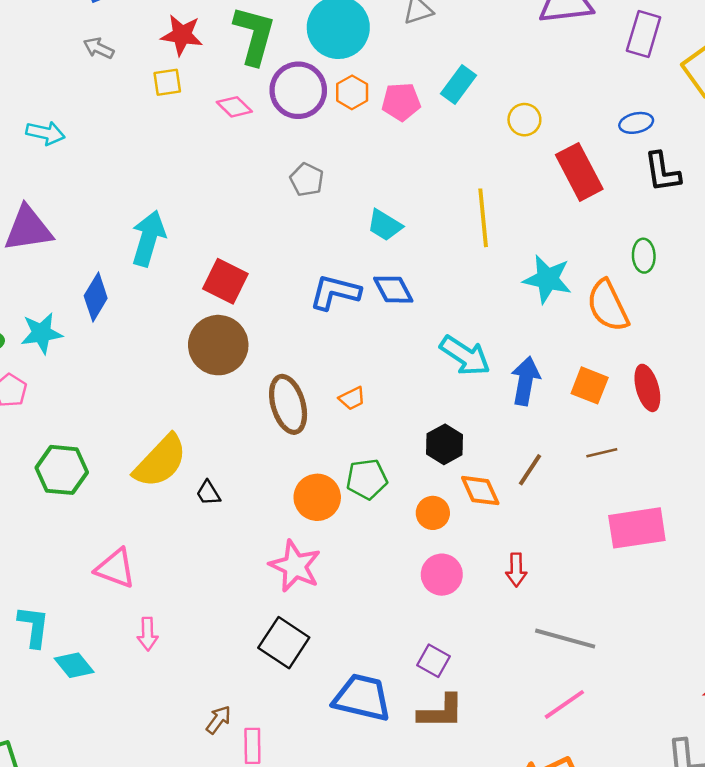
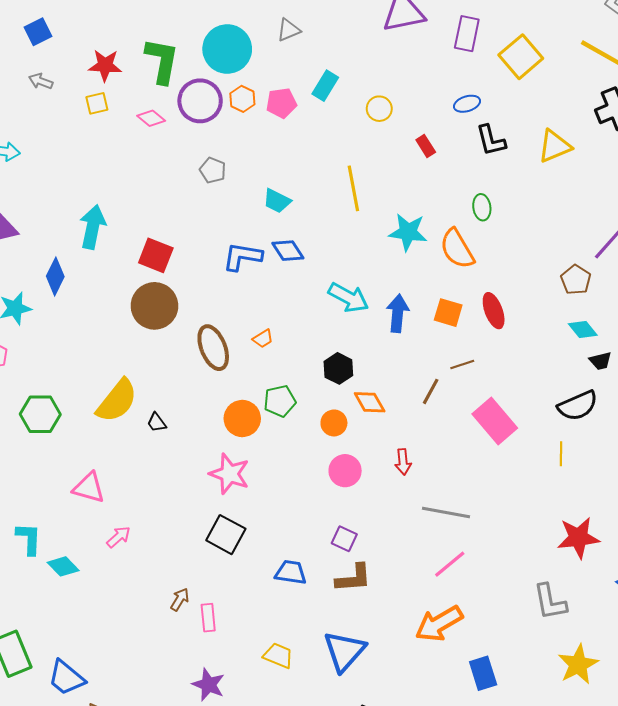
red rectangle: (579, 172) -> (426, 146), size x0.5
brown line: (530, 470) -> (431, 391), moved
pink rectangle: (637, 528) -> (495, 421), turned 63
pink arrow: (148, 634) -> (119, 537), turned -125
blue trapezoid: (362, 698) -> (291, 572), size x0.7

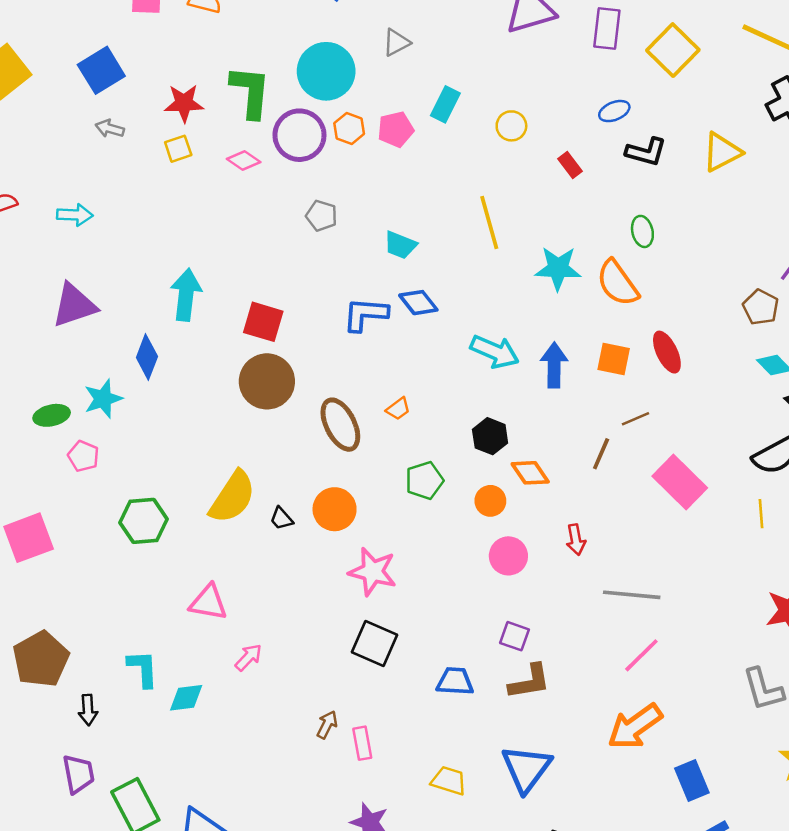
blue square: (38, 32) -> (101, 70), size x1.4
black L-shape: (491, 140) -> (646, 152), turned -56
orange circle: (242, 419) -> (335, 509), moved
cyan diamond: (63, 566) -> (186, 698), turned -48

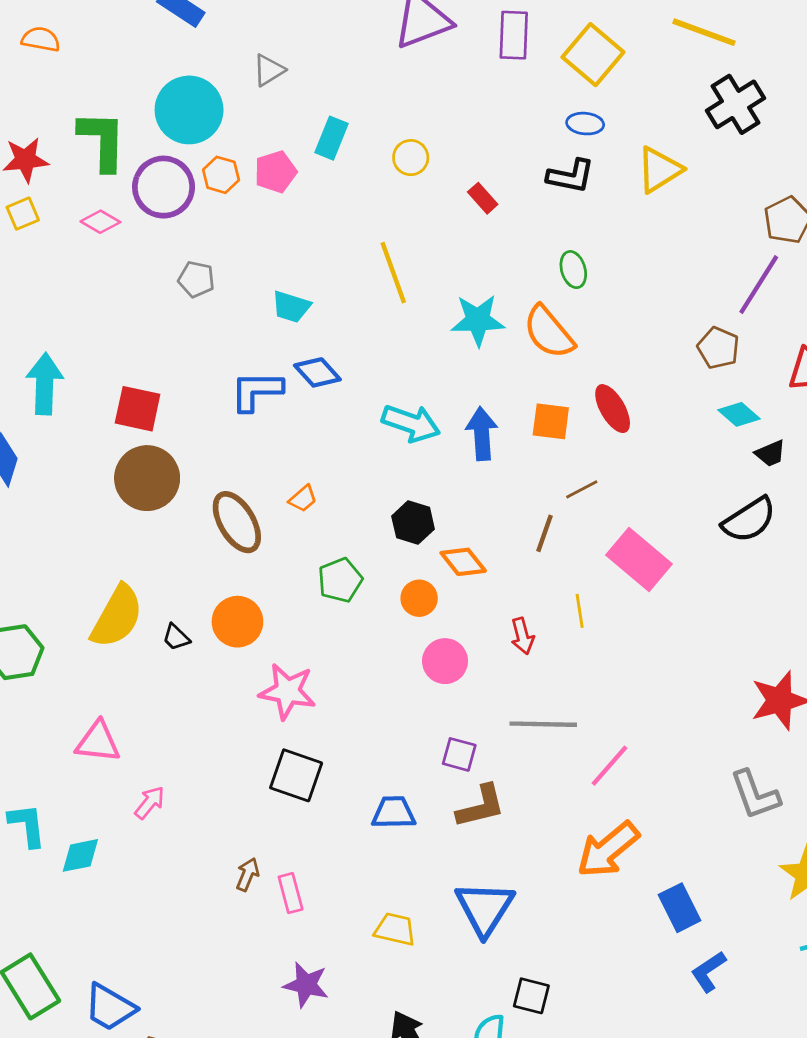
blue ellipse: (614, 111) -> (585, 124), moved, turned 32
yellow line: (761, 514) -> (580, 611), moved
gray line: (632, 595) -> (543, 724), moved

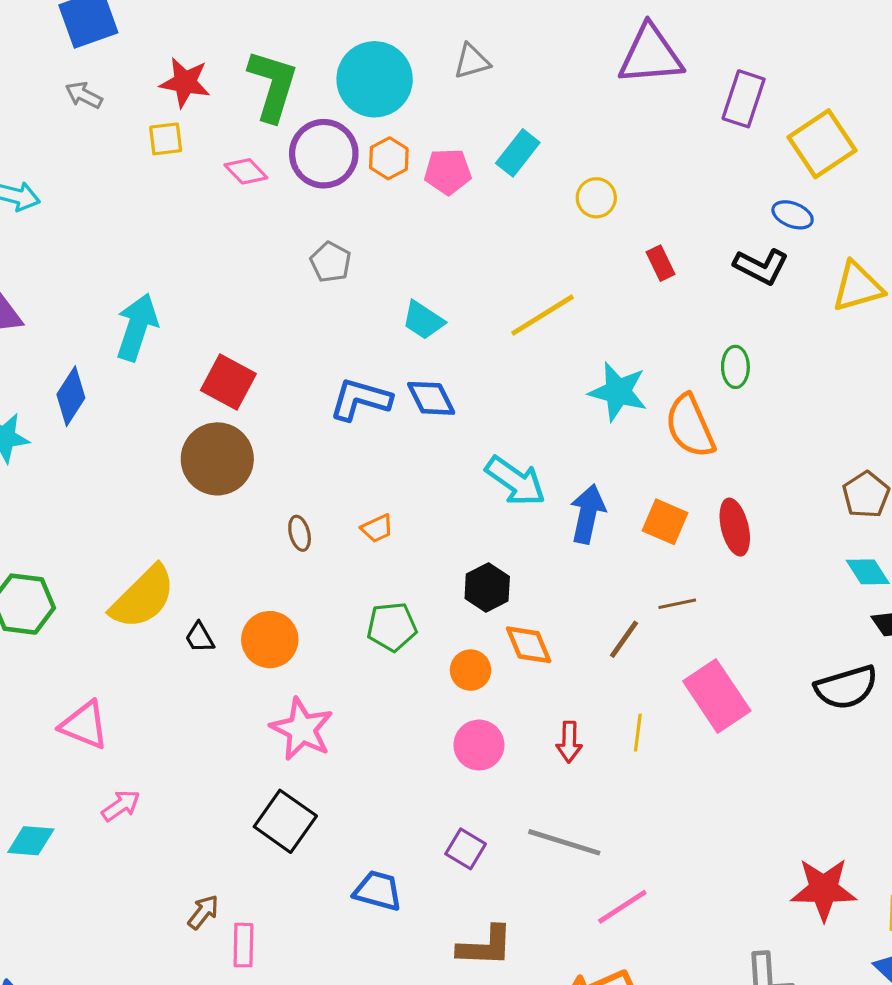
yellow line: (393, 273) -> (543, 315), turned 62
brown ellipse: (237, 522) -> (300, 533), size x0.5
brown L-shape: (481, 806) -> (485, 946), moved

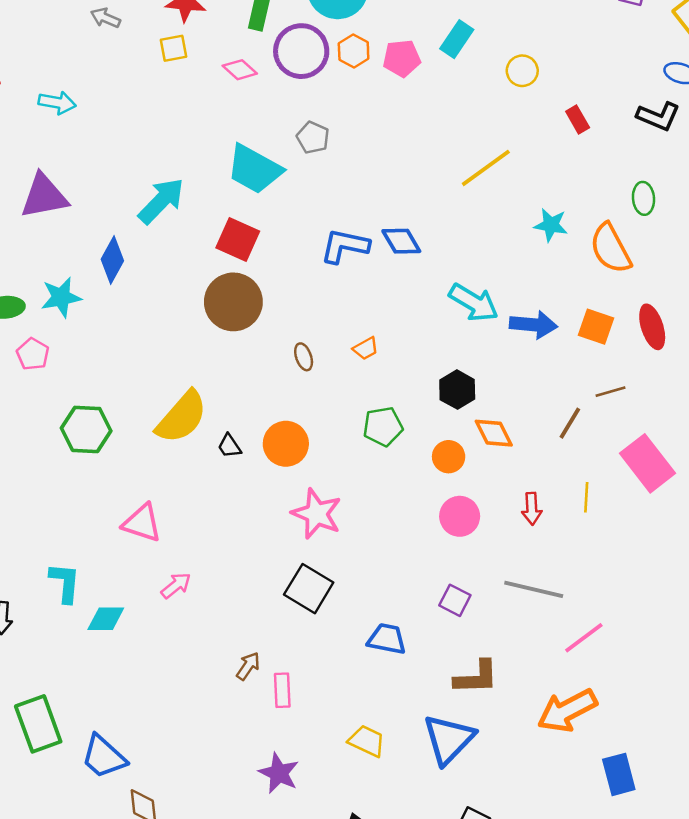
cyan trapezoid: (423, 320) -> (254, 169), moved, size x1.6
cyan arrow: (137, 327) -> (161, 201), turned 30
cyan star: (618, 392) -> (551, 225), size x0.7
blue arrow: (588, 514) -> (533, 325), turned 87

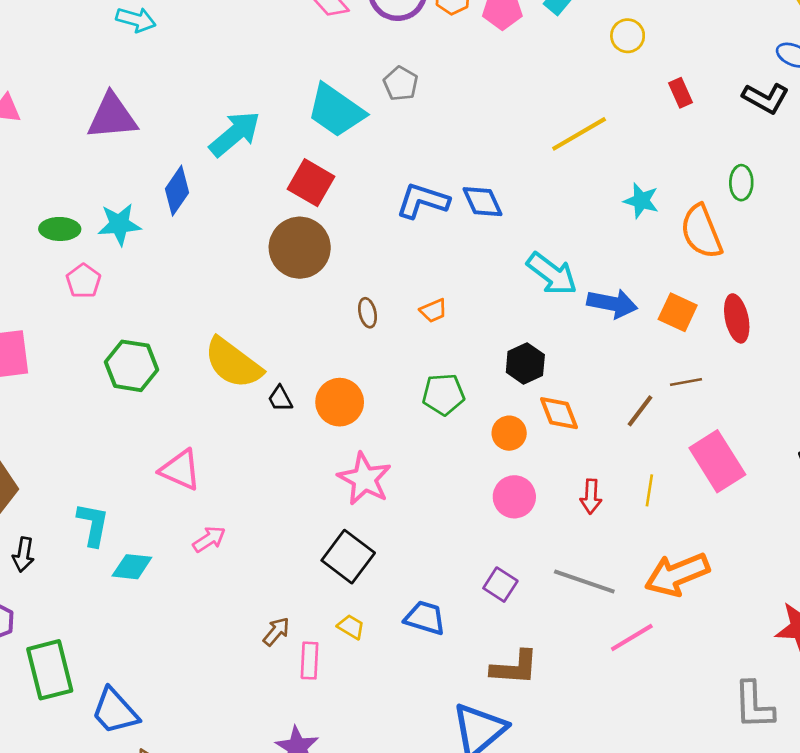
yellow semicircle: (182, 417) -> (233, 363), turned 80
orange arrow: (567, 711) -> (677, 574), moved
yellow trapezoid: (367, 741) -> (351, 627), moved, size x0.7

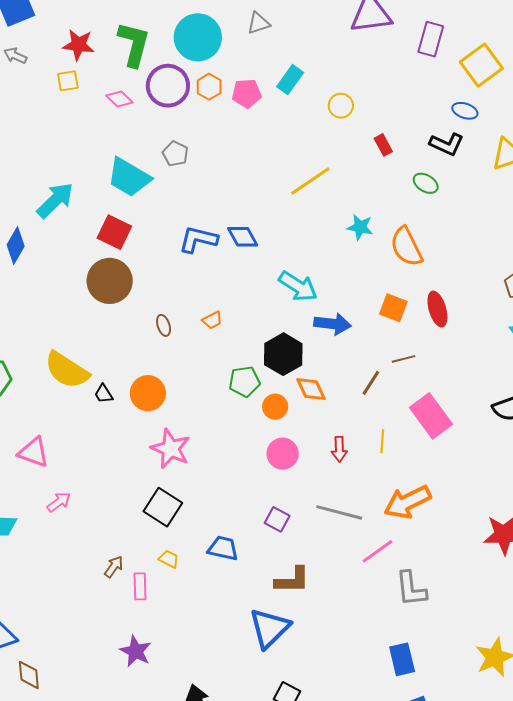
green ellipse: (741, 183) -> (426, 183), moved, turned -55
blue arrow: (612, 304) -> (333, 324), moved
black hexagon: (525, 364) -> (283, 354), size x1.4
green pentagon: (443, 394) -> (244, 382), moved
gray L-shape: (754, 705) -> (411, 589), moved

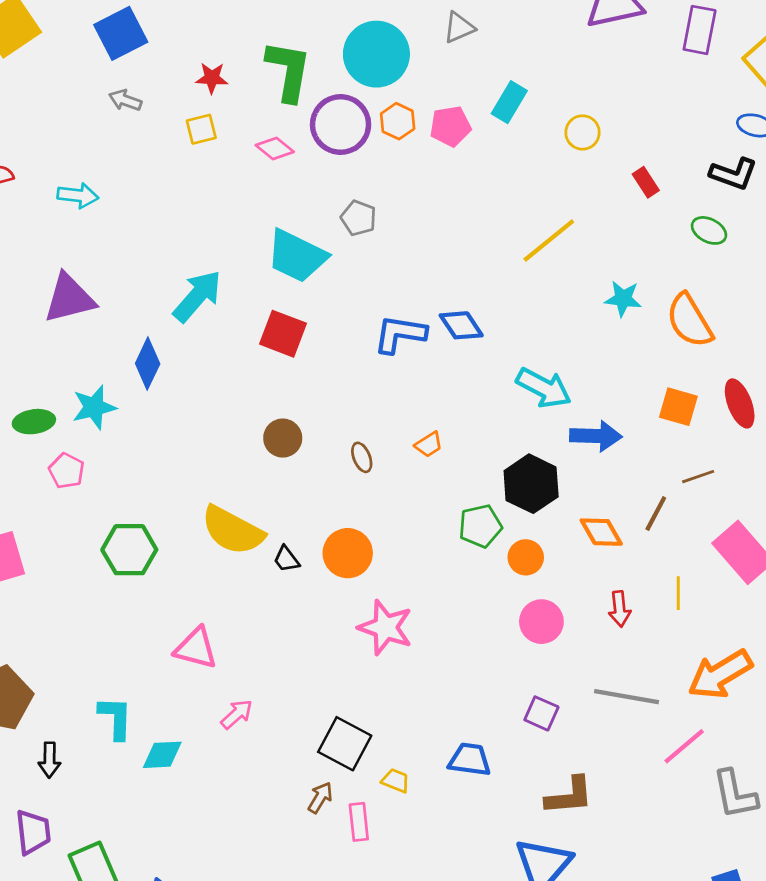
red star: (79, 45) -> (212, 78), size x0.7
brown circle: (110, 281) -> (283, 438), moved, size x0.6
orange diamond: (311, 389) -> (601, 532), moved
black square: (163, 507) -> (345, 744), moved

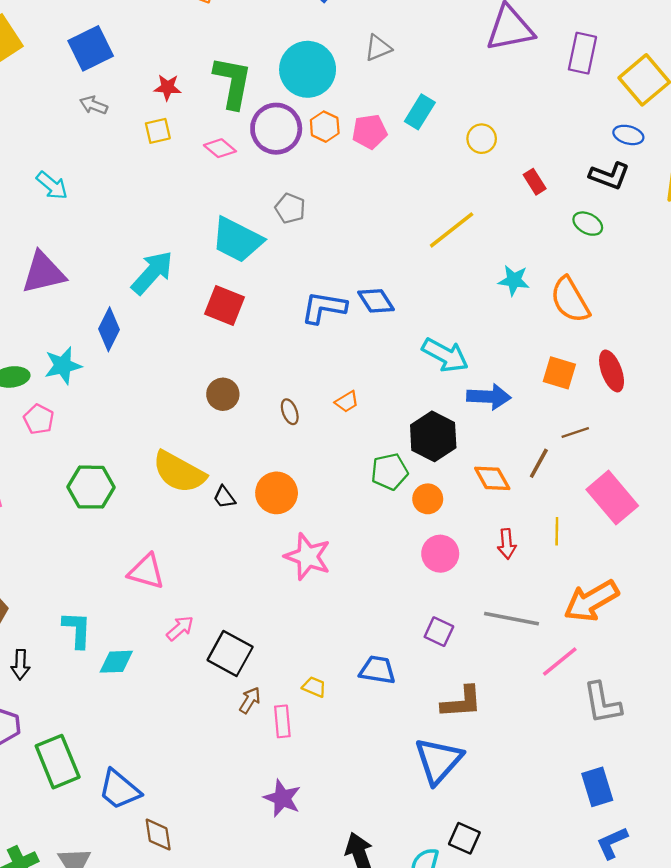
cyan arrow: (78, 195) -> (52, 185), turned 32
black square: (345, 744) -> (230, 653), moved

